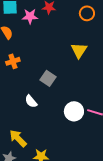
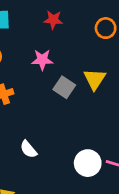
pink star: (30, 16) -> (42, 60), moved
gray square: (48, 78) -> (64, 87), moved

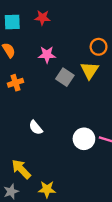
red star: (53, 20) -> (42, 18), moved
orange circle: (106, 28) -> (99, 47), moved

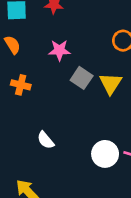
yellow triangle: (90, 70) -> (111, 83), moved
orange cross: (16, 83) -> (21, 85), turned 32

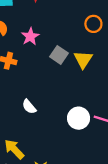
pink star: (59, 50) -> (30, 37), moved, turned -30

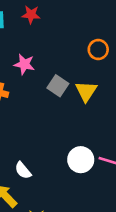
pink star: (30, 37) -> (24, 64), turned -30
white semicircle: (29, 107) -> (23, 170), moved

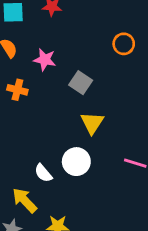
yellow triangle: (86, 91) -> (92, 123), moved
white circle: (81, 160) -> (76, 162), moved

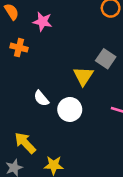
gray square: (81, 83) -> (106, 59), moved
white semicircle: (43, 173) -> (41, 98), moved

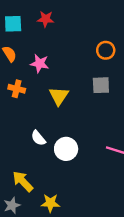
gray square: (106, 59) -> (101, 85), moved, turned -36
yellow triangle: (83, 76) -> (59, 96), moved

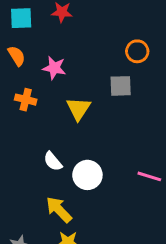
gray square: (101, 85) -> (121, 86), moved
yellow arrow: (23, 181) -> (59, 210), moved

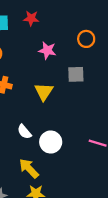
orange circle: (137, 51) -> (86, 39), moved
pink star: (54, 68) -> (47, 50), moved

